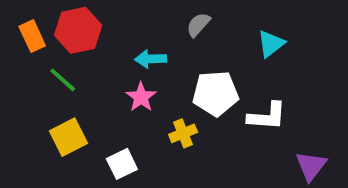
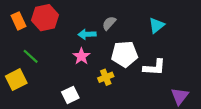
gray semicircle: (198, 25) -> (109, 23), moved
green line: (63, 80) -> (31, 56), moved
yellow square: (68, 137) -> (16, 80), moved

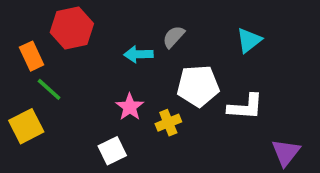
orange rectangle: (18, 21) -> (32, 56), moved
pink star: (81, 56) -> (130, 107), moved

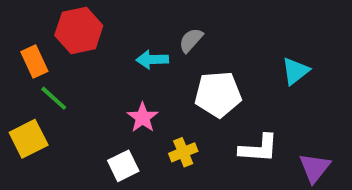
cyan triangle: (249, 40) -> (295, 71), moved
white L-shape: (245, 107) -> (259, 148), moved
yellow cross: (168, 123) -> (183, 152), moved

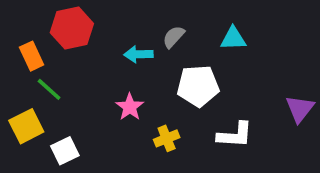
cyan triangle: (295, 71) -> (233, 39), moved, turned 36
white square: (123, 166) -> (65, 151), moved
purple triangle: (315, 168) -> (300, 109), moved

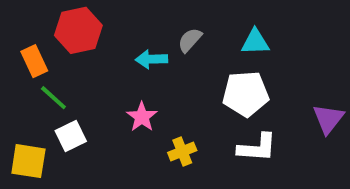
white pentagon: (198, 86) -> (246, 94), moved
yellow square: (26, 126) -> (28, 161), moved, turned 36
white square: (65, 151) -> (71, 136), moved

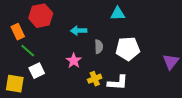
gray semicircle: (190, 40) -> (99, 47), moved, turned 136
cyan triangle: (255, 42) -> (118, 14), moved
white L-shape: (257, 148) -> (118, 83), moved

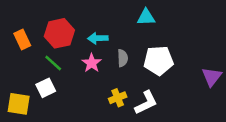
red hexagon: (41, 16) -> (59, 33), moved
green line: (28, 51) -> (53, 63), moved
pink star: (74, 61) -> (92, 63), moved
white L-shape: (118, 83) -> (146, 103), turned -30

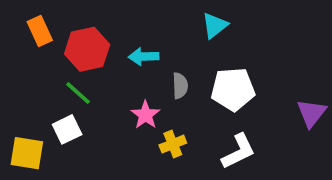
cyan triangle: (146, 17) -> (215, 26), turned -36
orange rectangle: (22, 39) -> (40, 31), moved
pink star: (92, 63) -> (145, 115), moved
white L-shape: (146, 103) -> (238, 151), moved

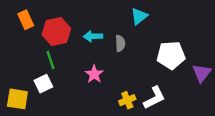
gray semicircle: (180, 86) -> (120, 43), moved
white pentagon: (233, 89) -> (171, 55), moved
green line: (78, 93) -> (50, 60), turned 30
yellow cross: (173, 144) -> (127, 100), moved

